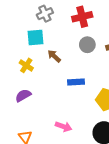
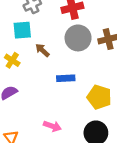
gray circle: (87, 45) -> (78, 38), size x1.5

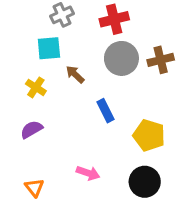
blue rectangle: (66, 78) -> (106, 111), turned 66

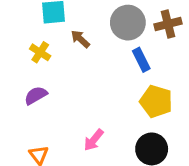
blue rectangle: (106, 111) -> (141, 60), moved
pink arrow: (88, 173) -> (94, 140), turned 110

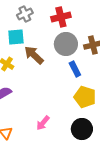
brown arrow: (80, 39) -> (34, 55), size x1.5

